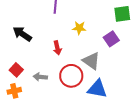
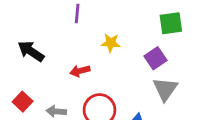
red arrow: (57, 48) -> (80, 71), turned 88
gray triangle: (91, 61) -> (165, 89), moved, turned 30

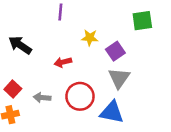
purple square: (155, 58) -> (115, 51), moved
gray triangle: (165, 89) -> (119, 78), moved

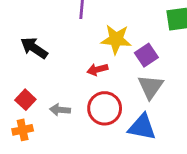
yellow star: (90, 38) -> (116, 39), size x1.5
red arrow: (63, 62) -> (97, 69), moved

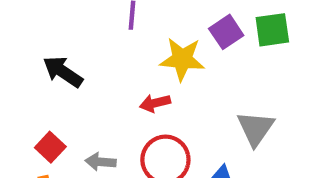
purple square: (146, 55) -> (226, 32), moved
gray triangle: (151, 87) -> (256, 128), moved

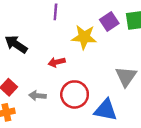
red arrow: (155, 103) -> (57, 62), moved

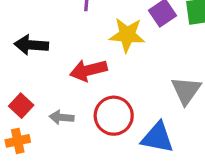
black arrow: (16, 44) -> (31, 45), turned -30
red arrow: (57, 62) -> (88, 70), size x1.5

